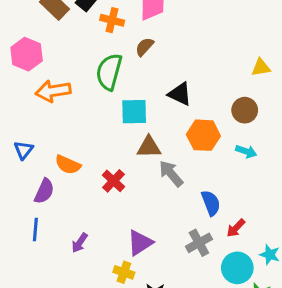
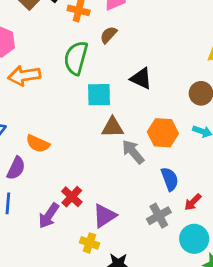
orange hexagon: (203, 135) -> (163, 133), moved
red cross: (113, 181) -> (72, 197), moved
purple arrow: (80, 243) -> (49, 216), size x1.4

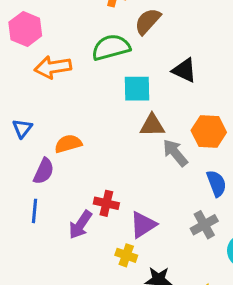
brown semicircle: (109, 35) -> (148, 21), size x1.4
green semicircle: (76, 58) -> (111, 47), turned 60
orange semicircle: (38, 144) -> (68, 144), turned 140
red cross: (72, 197) -> (106, 203), turned -30

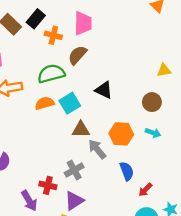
cyan square: (137, 89) -> (70, 103), turned -30
orange semicircle: (68, 144) -> (45, 103), moved
purple arrow: (80, 225) -> (29, 201), turned -65
gray cross: (204, 225) -> (74, 170), moved

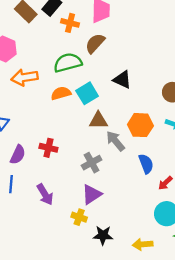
red cross: (48, 185) -> (48, 148), moved

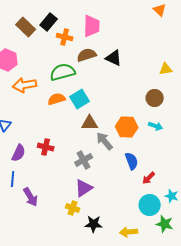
brown semicircle: (95, 43) -> (87, 55), turned 30
black triangle: (122, 80) -> (114, 58), moved
purple arrow: (45, 194) -> (31, 197), moved

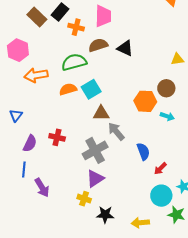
orange hexagon: (127, 127) -> (145, 101), moved
gray cross: (84, 160) -> (95, 150), size x1.4

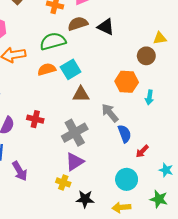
brown circle: (166, 88) -> (146, 56), moved
cyan arrow: (167, 116) -> (149, 97), turned 80
gray arrow: (116, 131) -> (110, 113), moved
cyan circle: (161, 196) -> (127, 179), moved

